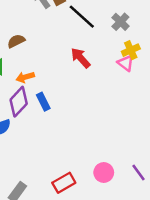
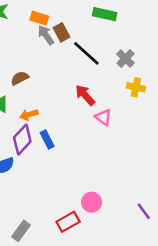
yellow cross: (131, 50) -> (136, 87), turned 36
pink triangle: (126, 63) -> (103, 117), moved
pink circle: (104, 172) -> (92, 202), moved

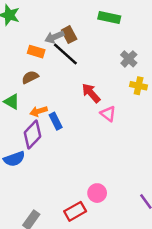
orange rectangle: (39, 18) -> (36, 52), moved
gray arrow: (46, 35) -> (54, 37), turned -78
black line: (86, 53) -> (65, 54), moved
blue rectangle: (47, 139) -> (56, 121), moved

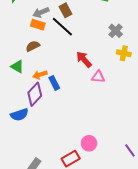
gray arrow: (54, 37) -> (41, 12), moved
pink triangle: (108, 114) -> (98, 77), turned -32

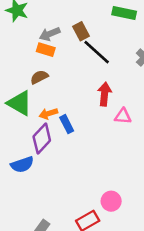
black line: (62, 27) -> (97, 52), moved
red arrow: (84, 59) -> (105, 94), turned 48
green triangle: (17, 67) -> (20, 103), size x1.5

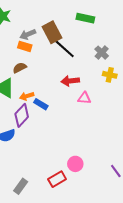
brown rectangle: (81, 31) -> (52, 32), size x1.5
red arrow: (105, 94) -> (70, 81), turned -102
blue rectangle: (67, 124) -> (41, 104), turned -32

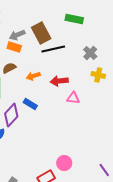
black line: (64, 49) -> (53, 49), turned -55
orange arrow: (27, 96) -> (33, 76), moved

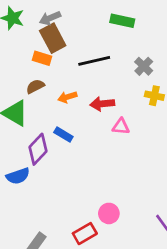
brown rectangle: (41, 33) -> (53, 38), moved
gray arrow: (17, 35) -> (50, 18), moved

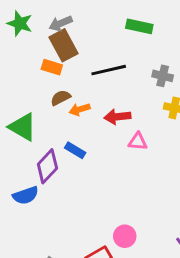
gray cross: (144, 66) -> (163, 76), turned -30
brown semicircle: (35, 86) -> (61, 98), moved

